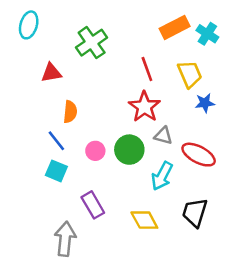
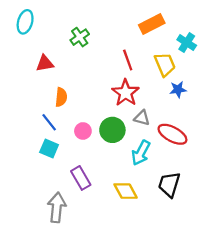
cyan cross: (207, 34) -> (187, 43), moved
green cross: (92, 43) -> (80, 37), size x0.7

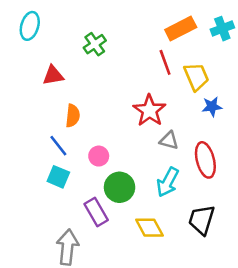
cyan cross: (187, 43) -> (222, 29), moved, turned 36
red line: (128, 60) -> (165, 62), moved
green circle: (112, 130) -> (120, 187), moved
red ellipse: (172, 134) -> (205, 160), turned 48

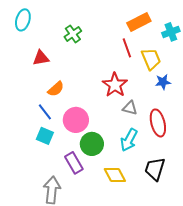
cyan cross: (222, 29) -> (171, 32), moved
orange semicircle: (73, 116) -> (56, 89), turned 42
pink circle: (99, 156) -> (76, 120), size x1.6

